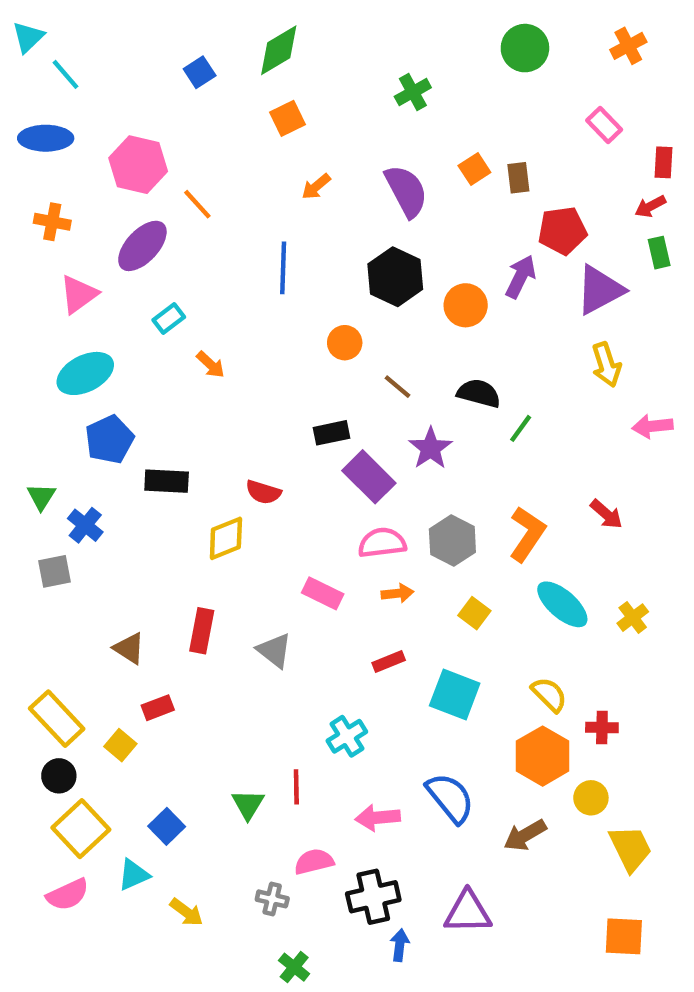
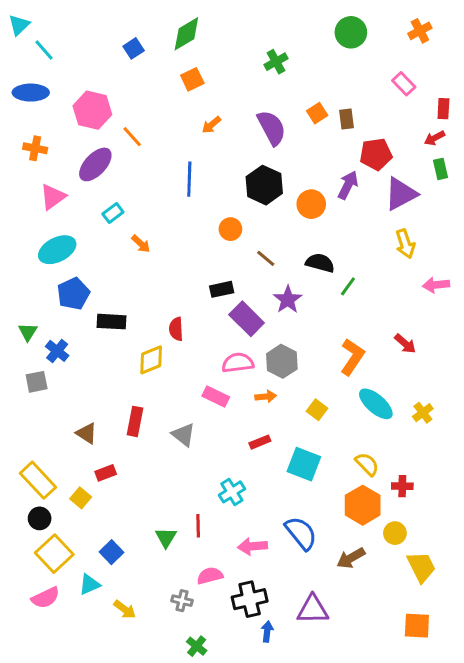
red semicircle: (263, 492) -> (176, 329), turned 70
gray hexagon: (452, 541) -> (282, 361), moved
pink semicircle: (382, 543) -> (238, 363), moved

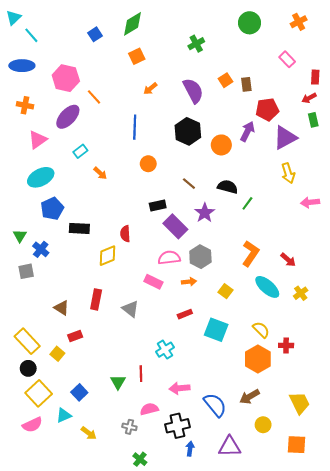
orange circle: (230, 229) -> (148, 164), moved
red arrow: (405, 344) -> (288, 260), moved
blue semicircle: (301, 533) -> (215, 405), moved
yellow circle: (395, 533) -> (263, 425), moved
purple triangle: (313, 609) -> (230, 447), moved

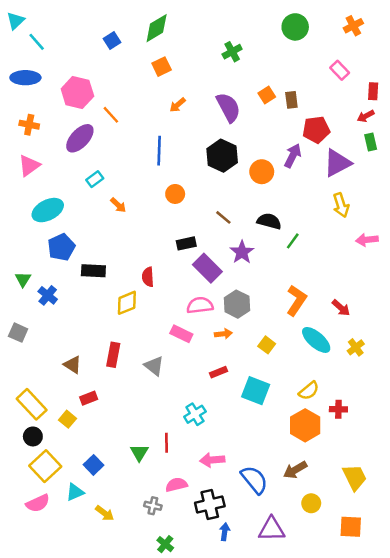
pink triangle: (38, 140) -> (29, 166), moved
gray square: (26, 271) -> (18, 333), moved, turned 35
yellow semicircle: (261, 330) -> (309, 391), turned 96

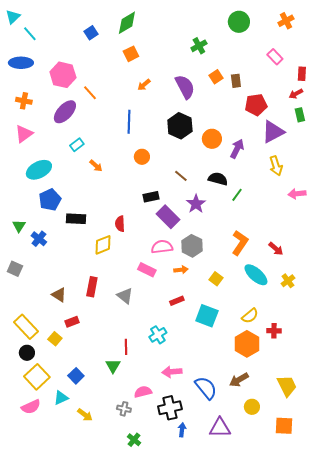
green cross: (232, 52) -> (199, 46), moved
purple arrow: (293, 156) -> (237, 149), moved
red line: (166, 443) -> (126, 347), moved

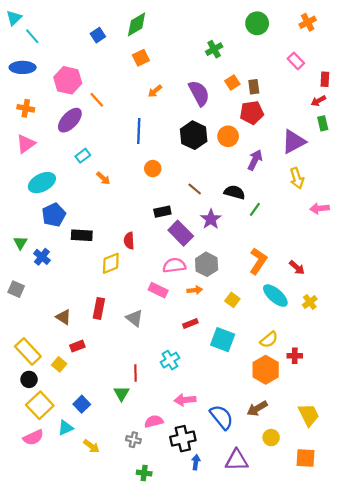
red pentagon: (256, 105) -> (252, 113), moved
orange circle: (212, 139) -> (228, 136), moved
green cross: (134, 440) -> (144, 473), turned -32

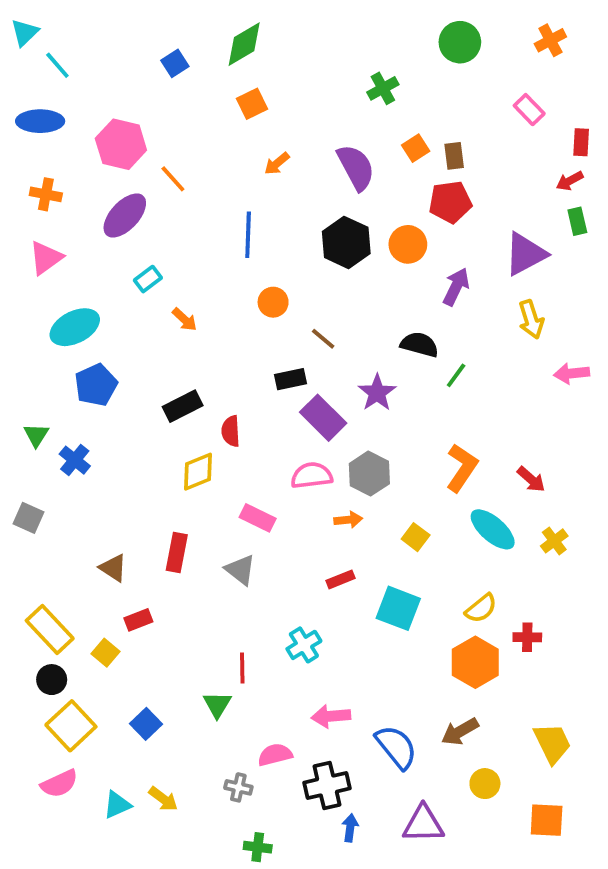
brown line: (195, 189) -> (323, 339), moved
black rectangle: (82, 235) -> (183, 406), moved, turned -30
pink rectangle: (158, 290) -> (258, 518), moved
cyan triangle: (66, 428) -> (117, 805), moved

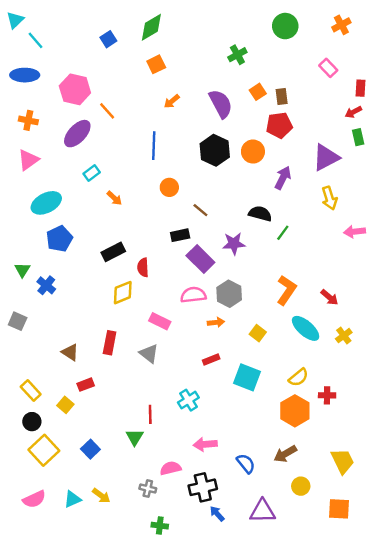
purple star: (377, 393) -> (234, 244), turned 30
yellow rectangle: (50, 630) -> (31, 391), size x0.7
blue semicircle: (396, 747) -> (246, 463), size x0.7
pink semicircle: (59, 784) -> (34, 499), moved
blue arrow: (350, 828) -> (217, 514), turned -49

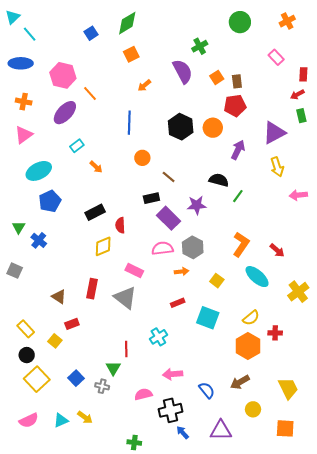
purple semicircle: (221, 104) -> (183, 71), moved
yellow cross: (344, 336) -> (298, 292), moved, size x1.5
gray triangle: (149, 353) -> (125, 298), size x1.4
gray cross: (148, 489) -> (102, 386), moved

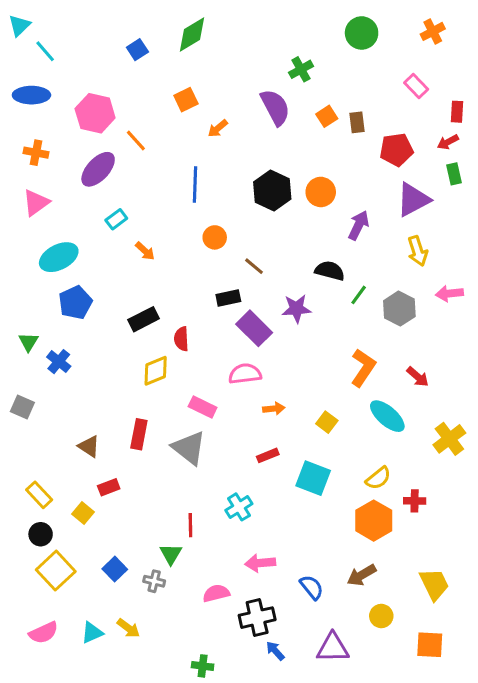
orange square: (131, 54) -> (186, 100), moved
red pentagon: (235, 106) -> (396, 150), moved
gray hexagon: (193, 247) -> (399, 309), moved

